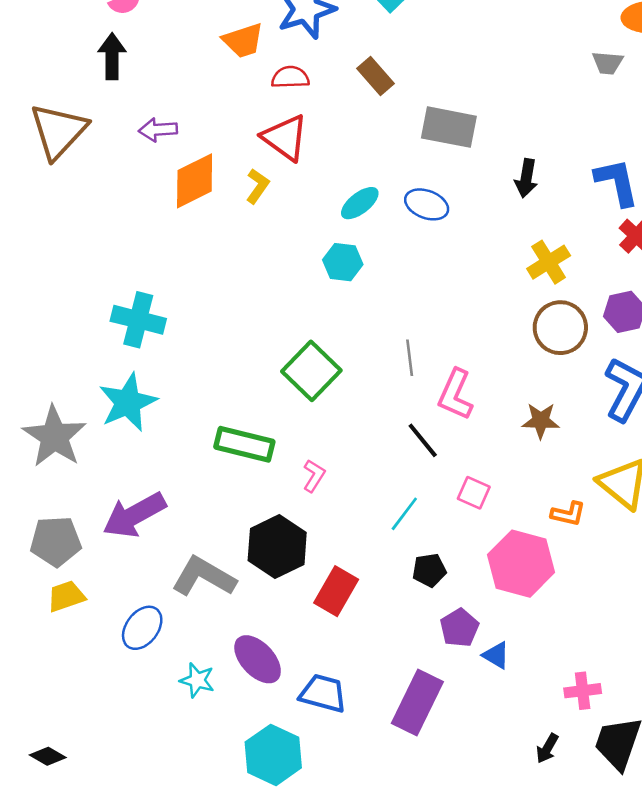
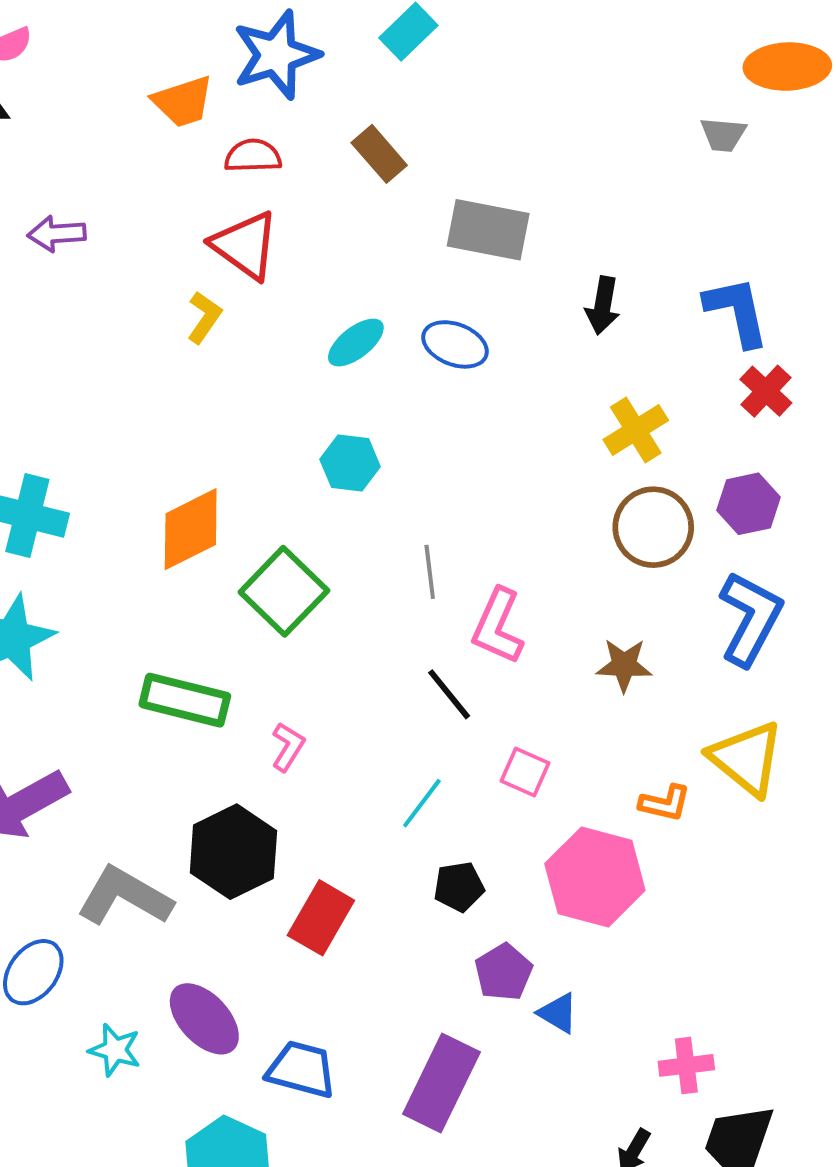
orange diamond: (195, 181) -> (191, 529), moved
cyan hexagon: (343, 262) -> (350, 463), moved

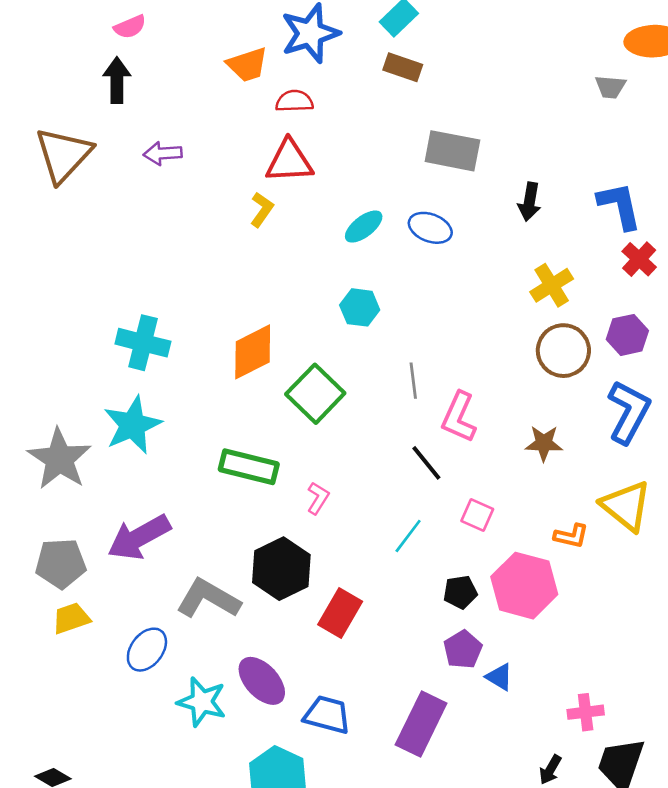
brown rectangle: (379, 154) -> (403, 67), moved, turned -30
red triangle: (245, 245) -> (289, 161), turned -39
black pentagon: (459, 887) -> (460, 592), moved
cyan star: (115, 1050) -> (202, 702), size x1.4

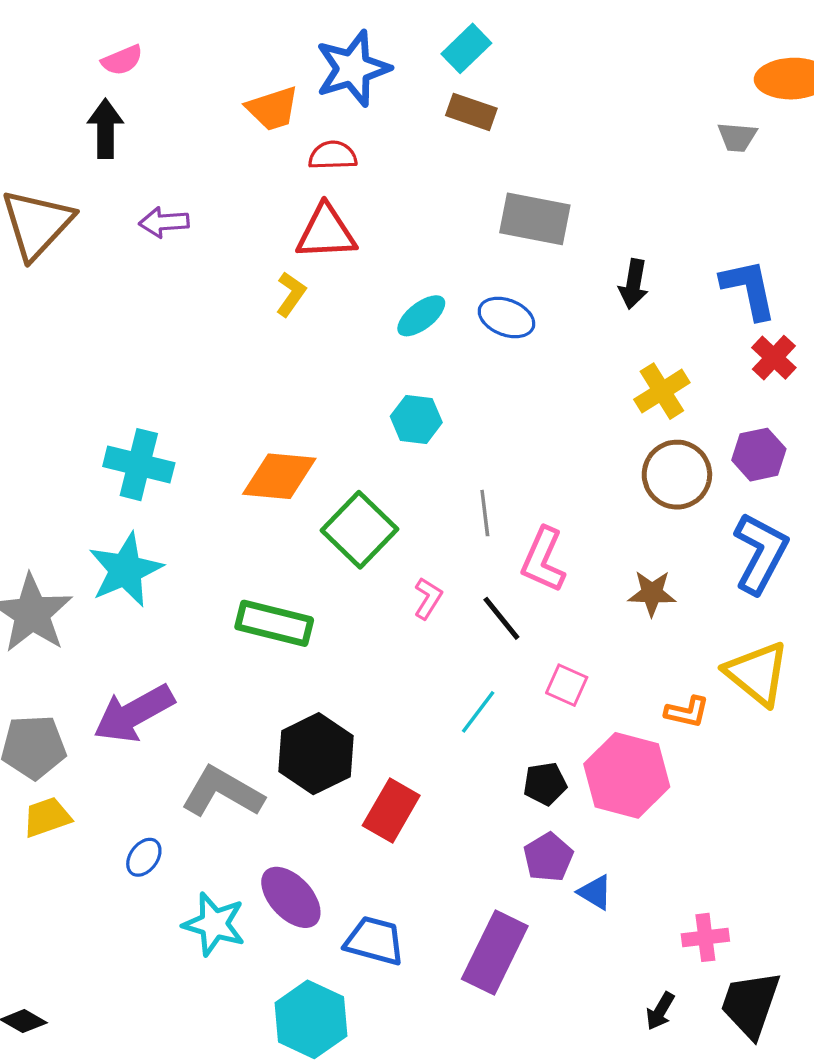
orange diamond: (253, 352) -> (279, 476), turned 32
pink L-shape: (318, 498) -> (428, 598), moved
blue ellipse: (147, 650) -> (144, 857), size x0.7

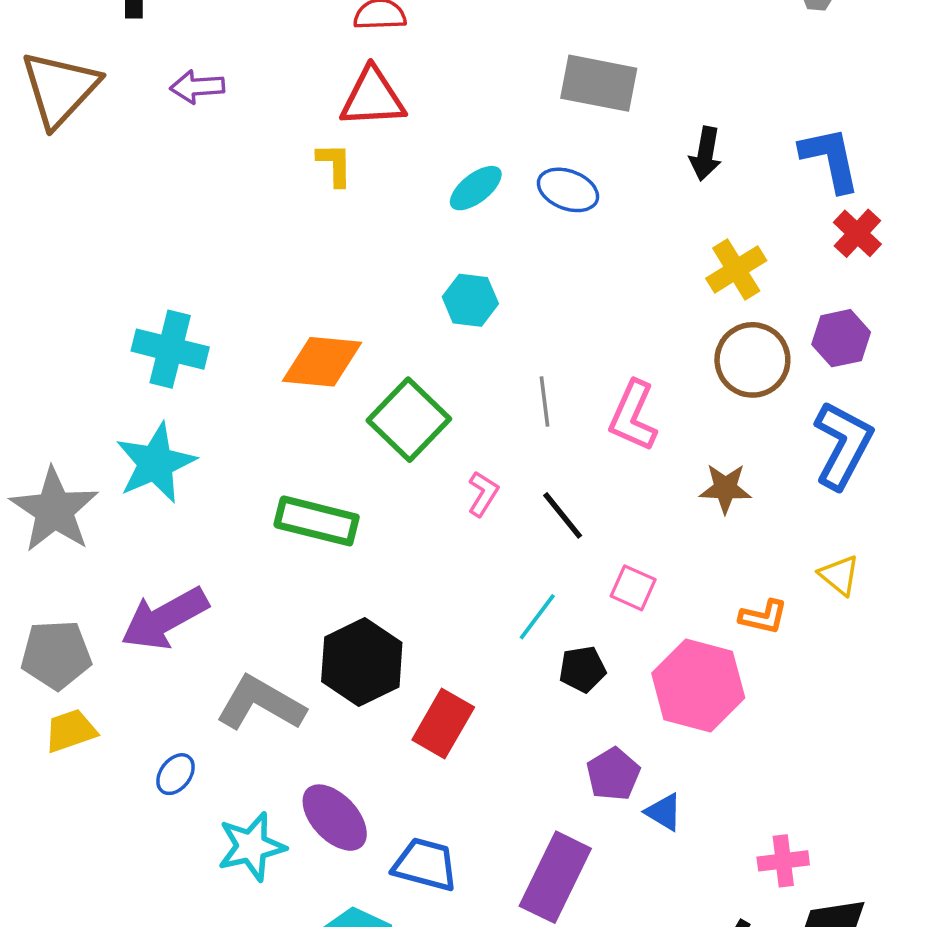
yellow L-shape: (291, 294) -> (335, 165), turned -36
pink L-shape: (543, 560) -> (633, 416), moved
yellow triangle: (757, 673) -> (839, 575), size x0.6
black pentagon: (545, 784) -> (582, 669), moved
cyan star: (214, 924) -> (251, 846), turned -30

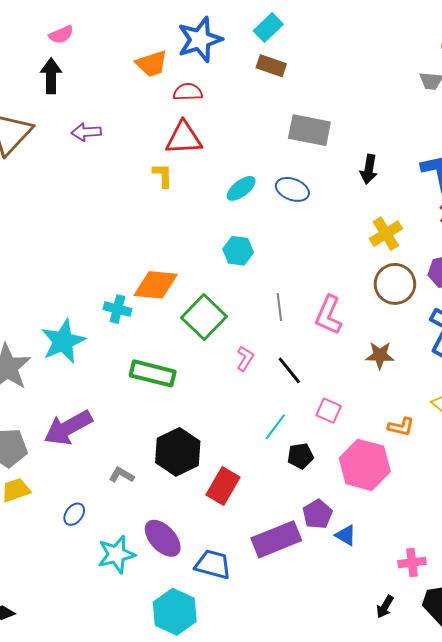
cyan cross: (170, 349) -> (117, 309), moved, size x0.7
gray L-shape: (261, 704) -> (121, 475), size x0.5
purple rectangle: (555, 877) -> (276, 539), moved, turned 42

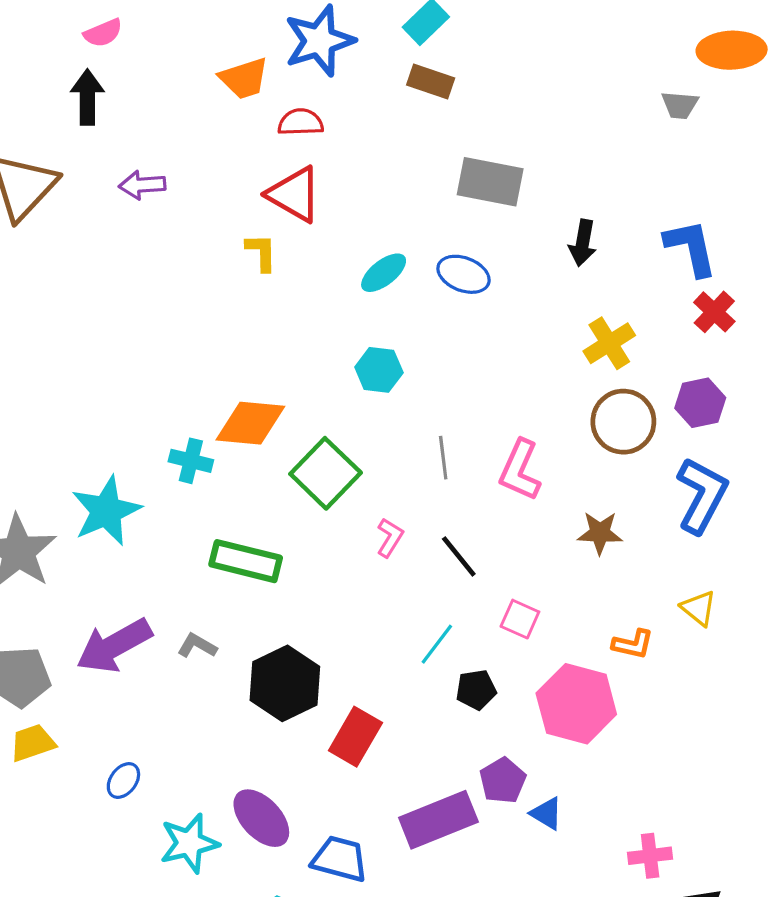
red triangle: (184, 138) -> (294, 194), turned 33
gray L-shape: (121, 475) -> (197, 646), moved

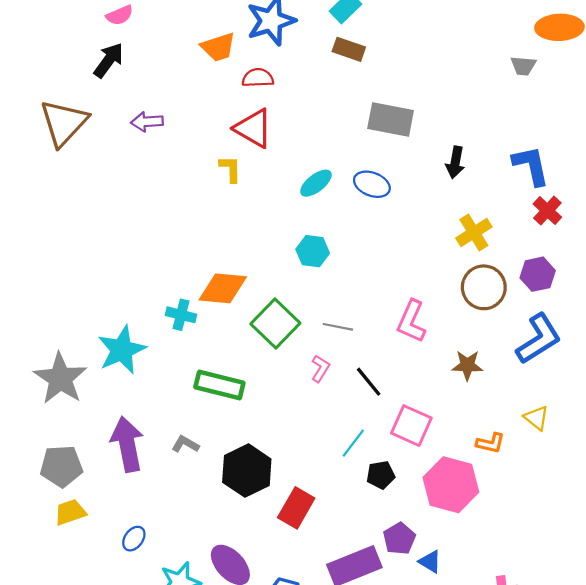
black arrow: (87, 97) -> (109, 60), turned 36
gray line: (443, 458) -> (338, 327), moved, turned -72
blue L-shape: (702, 495) -> (539, 339), turned 30
pink square: (520, 619) -> (411, 426), size x1.5
purple arrow: (114, 646) -> (127, 444), turned 108

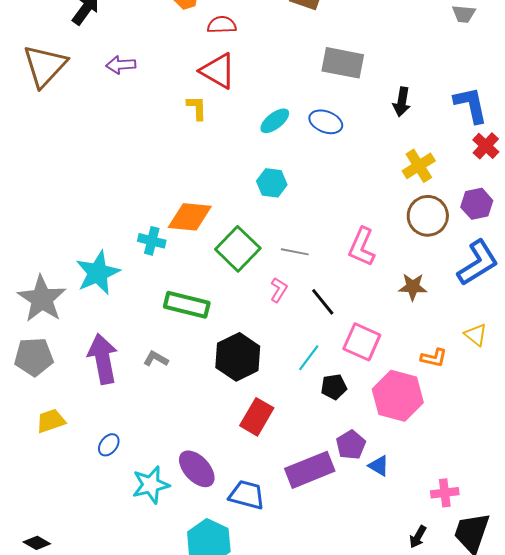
gray pentagon: (61, 466) -> (34, 357), moved
black hexagon: (247, 471) -> (238, 357), moved

